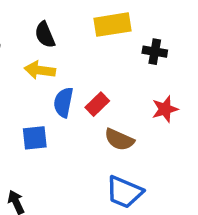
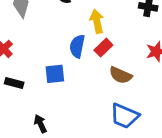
yellow arrow: (40, 70) -> (97, 21), moved, turned 70

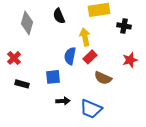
blue trapezoid: (124, 116) -> (91, 109), moved
black arrow: (40, 124) -> (63, 101), moved, turned 112

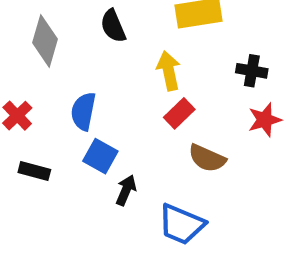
black cross: (124, 26) -> (252, 71), moved
blue semicircle: (70, 56) -> (83, 111), moved
blue square: (53, 77) -> (100, 156), turned 35
black arrow: (63, 101) -> (126, 190), moved, turned -64

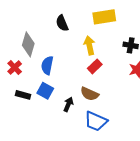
gray diamond: (45, 41) -> (28, 44), moved
blue square: (100, 156) -> (45, 91), moved
brown semicircle: (207, 158) -> (89, 94), moved

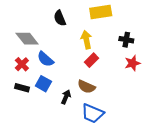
gray diamond: (28, 44) -> (27, 39), turned -55
blue semicircle: (47, 65) -> (45, 59), turned -60
red cross: (15, 68) -> (22, 64), moved

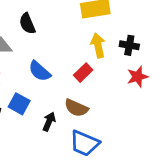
black semicircle: (60, 18) -> (27, 24), moved
yellow arrow: (86, 40) -> (98, 45), moved
blue semicircle: (45, 59) -> (40, 71), moved

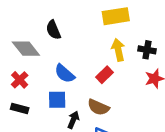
blue square: (19, 104) -> (57, 100), moved, turned -30

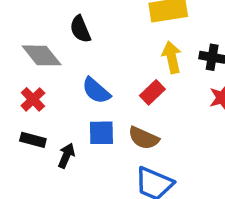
blue square: (57, 100) -> (101, 133), moved
black arrow: (73, 120) -> (66, 156), moved

